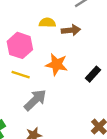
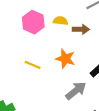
pink hexagon: (20, 45) -> (33, 22), moved
gray arrow: (35, 100) -> (76, 91), moved

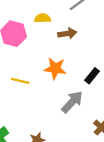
yellow semicircle: (61, 21) -> (43, 18), moved

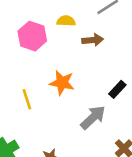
orange star: (55, 68) -> (62, 83), moved
yellow line: (20, 81) -> (27, 99), moved, turned 54

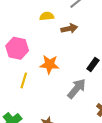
pink hexagon: (32, 36) -> (17, 48), moved
yellow line: (27, 99) -> (24, 80), turned 42

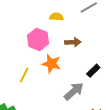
brown arrow: (69, 29) -> (73, 42), moved
pink hexagon: (17, 48) -> (38, 39), moved

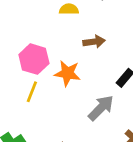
pink hexagon: (38, 39) -> (34, 59), moved

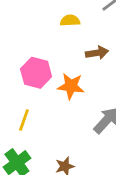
yellow line: (32, 92) -> (24, 120), moved

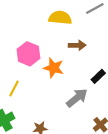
yellow semicircle: (70, 20) -> (60, 18), size x1.5

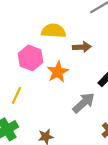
yellow semicircle: (60, 18) -> (54, 31), moved
orange star: (54, 68) -> (58, 72), turned 30

